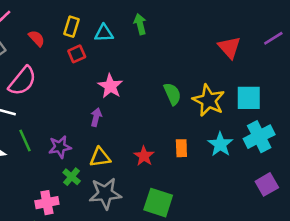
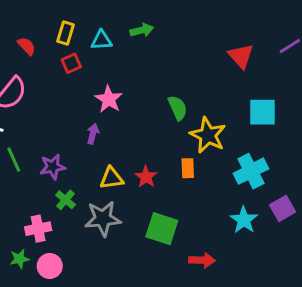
green arrow: (140, 24) -> (142, 30), turned 90
yellow star: (209, 100) -> (208, 135), moved
cyan cross: (259, 137) -> (251, 171), moved
cyan star: (220, 144) -> (244, 220), moved
yellow triangle: (100, 157) -> (112, 178), moved

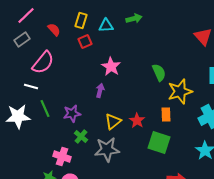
yellow star: (208, 135) -> (180, 92), turned 30
yellow triangle: (112, 178) -> (113, 122), turned -30
pink cross: (38, 229) -> (62, 156), turned 30
green square: (162, 229) -> (159, 142), moved

